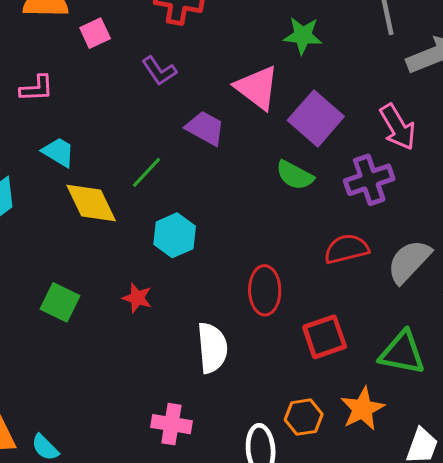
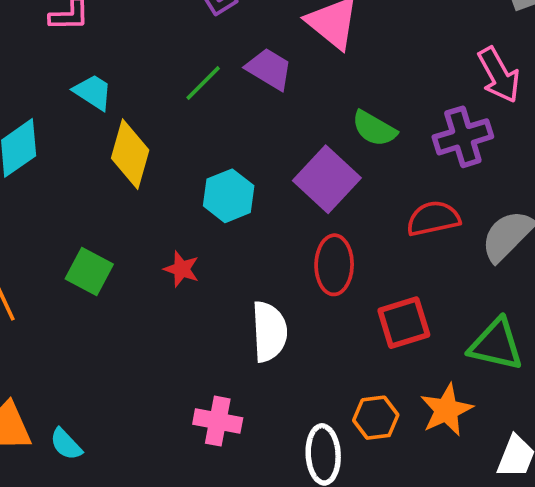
purple square: (316, 118) -> (327, 179), moved
green line: (147, 172) -> (203, 83), moved
yellow diamond: (91, 203) -> (130, 154), turned 40

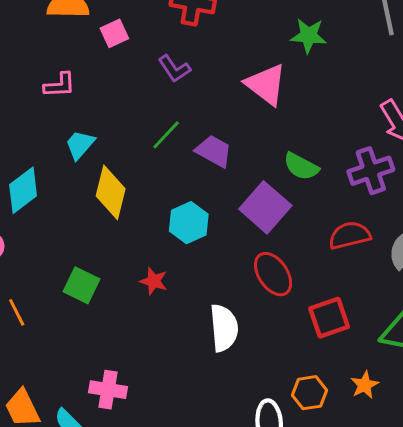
purple trapezoid: (269, 69) -> (214, 151), moved
cyan trapezoid: (93, 92) -> (80, 145), turned -80
red ellipse: (334, 265) -> (273, 274), turned -33
orange star: (446, 410) -> (365, 385), size x0.7
pink cross: (218, 421) -> (108, 390), moved

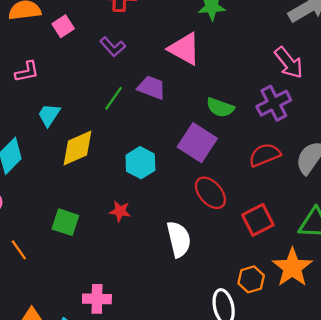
purple trapezoid: (214, 151) -> (151, 87), moved
yellow diamond: (111, 192) -> (78, 148), turned 60
orange star: (365, 385) -> (292, 267), size x1.8

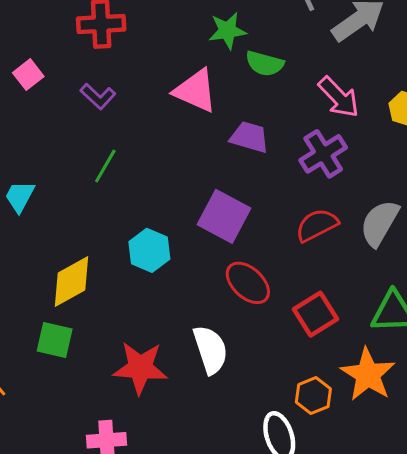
purple trapezoid: (151, 87) -> (249, 137), moved
green semicircle: (220, 108) -> (265, 63), moved
yellow diamond: (78, 148) -> (71, 282), moved
red star: (120, 211) -> (140, 368), moved, size x1.8

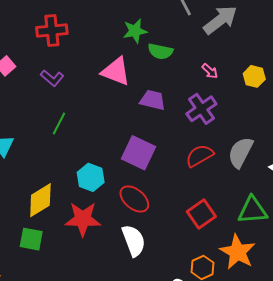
pink arrow: (339, 97) -> (210, 71), size x0.6
red ellipse: (248, 283) -> (134, 199), moved
red star: (140, 368) -> (83, 219), moved

